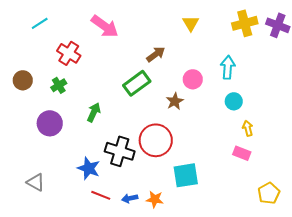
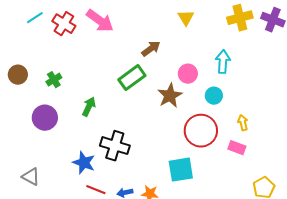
red cross: (69, 53) -> (64, 24), moved
brown star: (175, 101) -> (170, 96), size x1.4
cyan circle: (234, 101) -> (214, 96), moved
red circle: (156, 140) -> (201, 131), moved

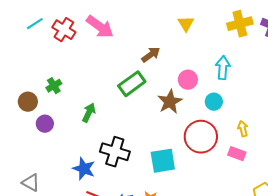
brown circle: (18, 75) -> (28, 102), moved
purple circle: (45, 118) -> (45, 124), size x0.7
cyan square: (181, 170) -> (163, 161), moved

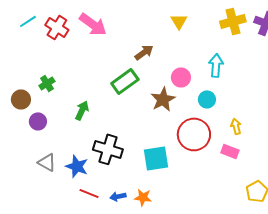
gray triangle: (31, 183) -> (47, 162), moved

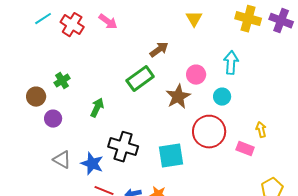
yellow cross: (233, 21) -> (248, 19), turned 30
pink arrow: (93, 24) -> (108, 22), size x0.7
yellow arrow: (236, 126) -> (261, 130), moved

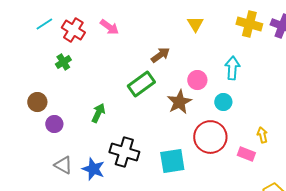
green cross: (62, 81) -> (63, 62), moved

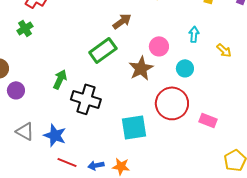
cyan arrow: (232, 68) -> (194, 34), size x0.7
yellow arrow: (262, 135) -> (224, 50), moved, turned 147
black cross: (124, 152) -> (86, 99), moved

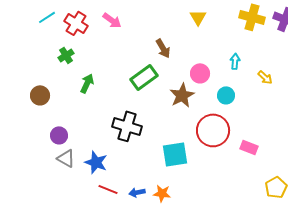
brown arrow: (122, 21) -> (163, 48), turned 96
green arrow: (60, 79) -> (87, 83), moved
purple circle: (16, 90) -> (59, 135), moved

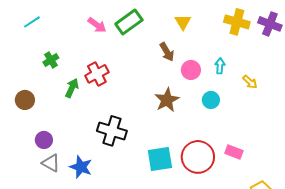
red cross: (76, 23) -> (97, 74), moved, turned 30
brown arrow: (163, 48) -> (167, 52), moved
pink circle: (200, 73) -> (191, 70), moved
green rectangle: (144, 77) -> (129, 22), moved
red circle: (213, 130) -> (198, 157), moved

